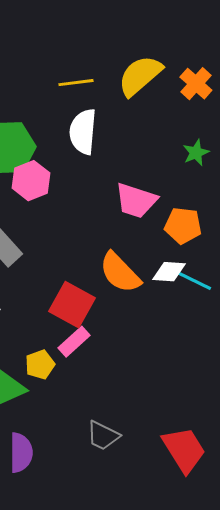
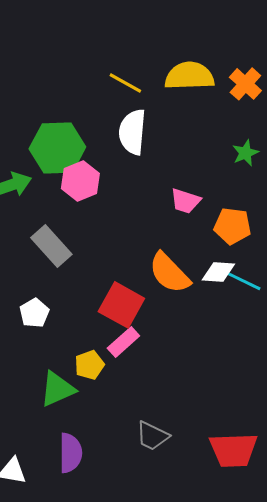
yellow semicircle: (140, 76) -> (189, 76), turned 39
yellow line: (76, 83) -> (125, 83), turned 36
pink trapezoid: (136, 201) -> (185, 201), size x0.7
red trapezoid: (184, 450) -> (233, 450), turned 120

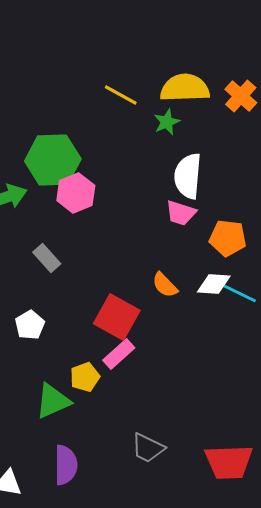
white semicircle: (132, 132) -> (188, 176), moved
green star: (245, 153) -> (167, 122), moved
gray rectangle: (51, 246) -> (47, 258), size x0.7
orange semicircle: (169, 273) -> (165, 285), size x0.6

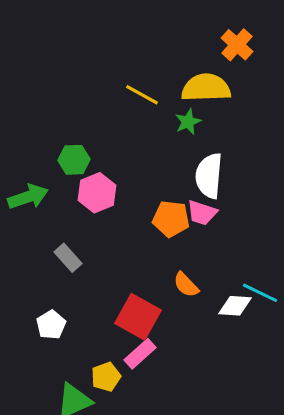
orange cross: (241, 96) -> (237, 45), moved
green hexagon: (53, 160) -> (74, 160), size x0.6
orange pentagon: (228, 238) -> (171, 219), moved
white diamond: (214, 284) -> (235, 306), moved

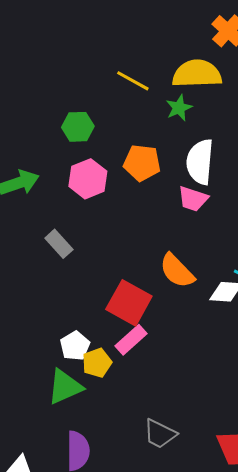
green hexagon: (74, 160) -> (78, 127), moved
orange pentagon: (171, 219) -> (142, 163), moved
orange semicircle: (186, 285) -> (177, 271), size x1.4
white pentagon: (51, 325) -> (75, 346), moved

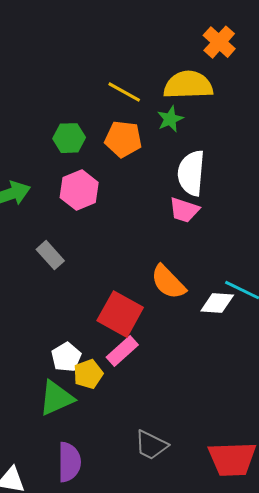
orange pentagon: (142, 163) -> (123, 139), moved

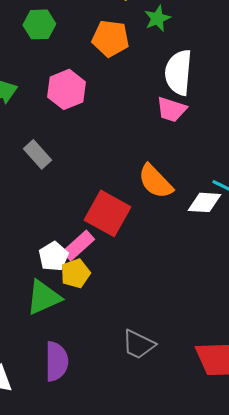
green hexagon: (69, 138) -> (39, 24), moved
pink rectangle: (122, 351) -> (78, 245), moved

